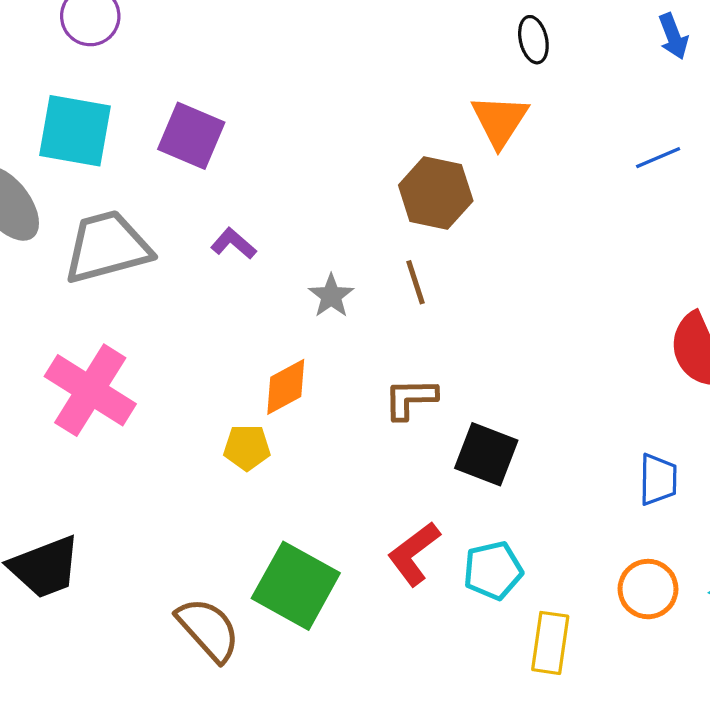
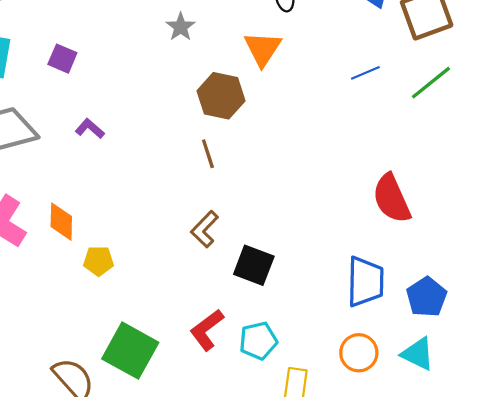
purple square: (191, 136) -> (62, 59), size x0.7
gray star: (331, 296) -> (181, 27), moved
orange diamond: (286, 387) -> (61, 222), moved, turned -60
brown L-shape: (410, 399) -> (205, 229), turned -45
blue trapezoid: (658, 479) -> (365, 282), size x1.5

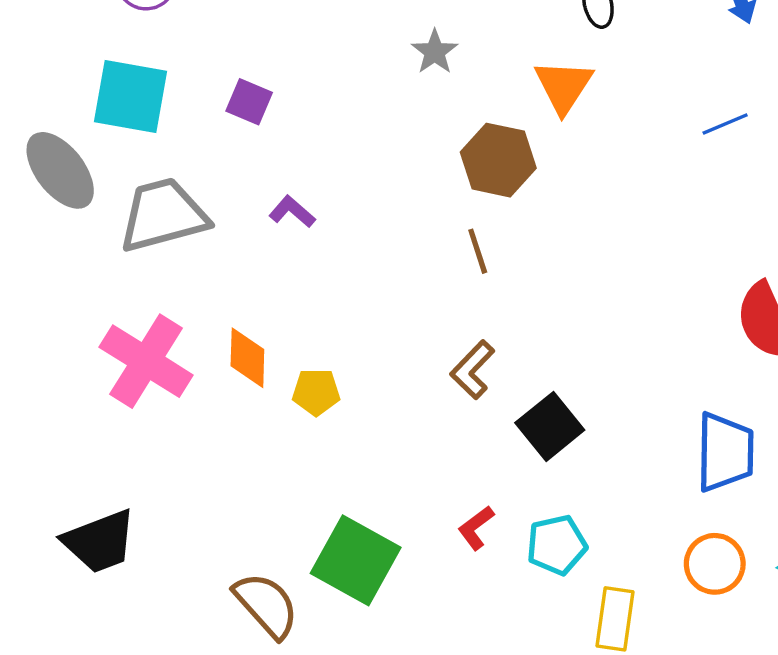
yellow pentagon: (99, 261) -> (316, 392), moved
black square: (254, 265) -> (550, 426), turned 30
red L-shape: (207, 330) -> (476, 528), size x0.7

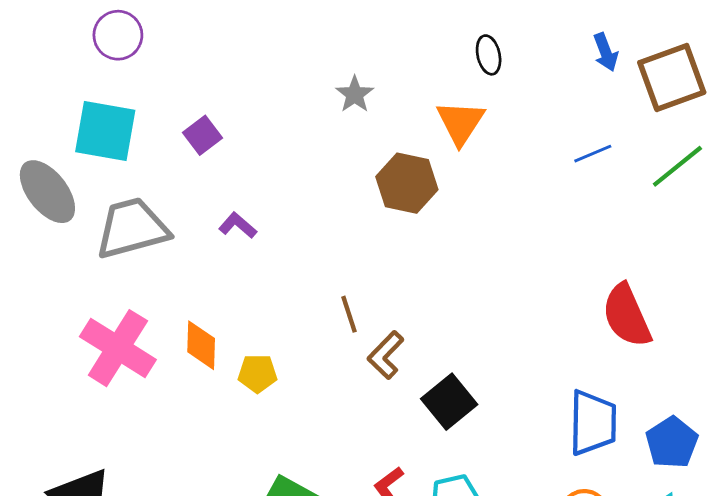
purple square: (249, 102) -> (202, 135), turned 30
brown line: (478, 251) -> (349, 314), moved

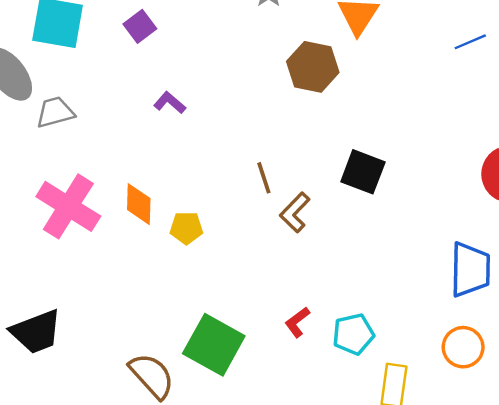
gray trapezoid: (132, 228) -> (55, 112), moved, size x0.6
black square: (449, 402) -> (363, 172), moved, turned -30

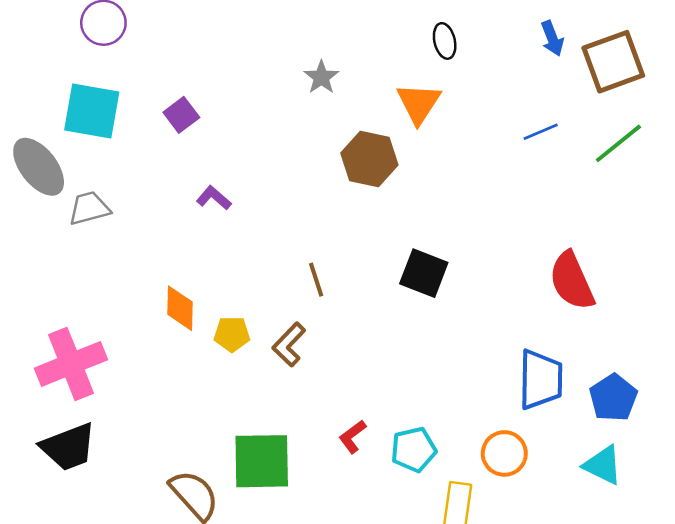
pink cross: (68, 206) -> (71, 364), moved, turned 36
brown L-shape: (295, 212) -> (289, 344), moved
green square: (214, 345) -> (262, 461), turned -30
orange circle: (463, 347) -> (504, 453), moved

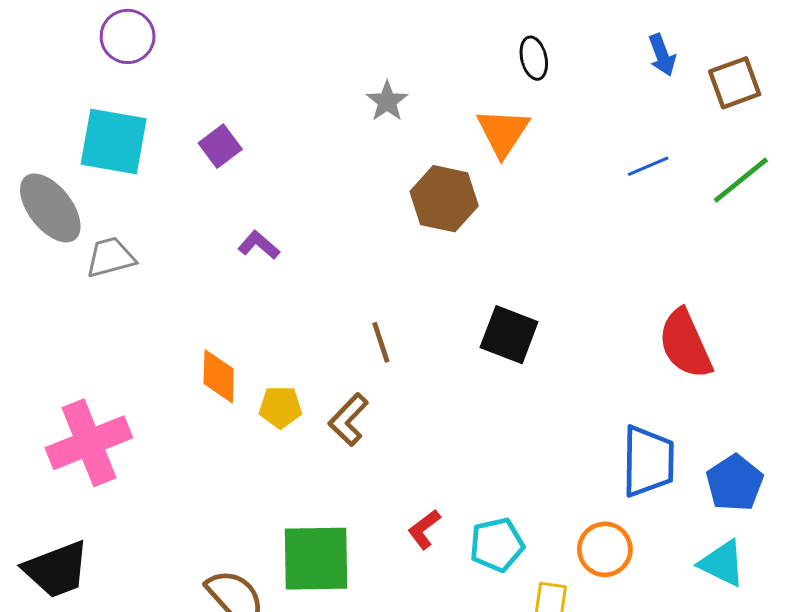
brown square: (613, 62) -> (735, 83), size x0.7
black trapezoid: (68, 447) -> (56, 569), moved

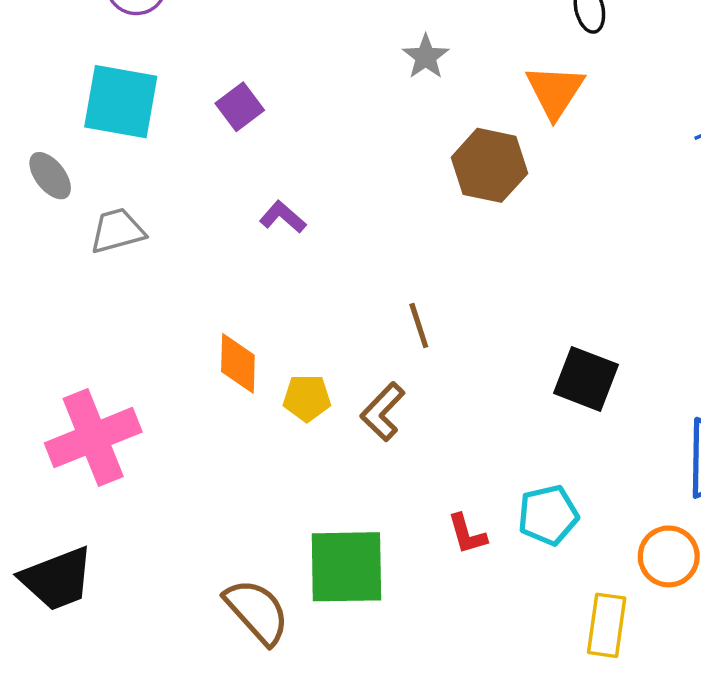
gray ellipse: (50, 208) -> (50, 176), size x0.6
black square: (509, 335) -> (586, 379), moved
red L-shape: (424, 529) -> (467, 534), turned -69
cyan pentagon: (497, 545) -> (548, 515), moved

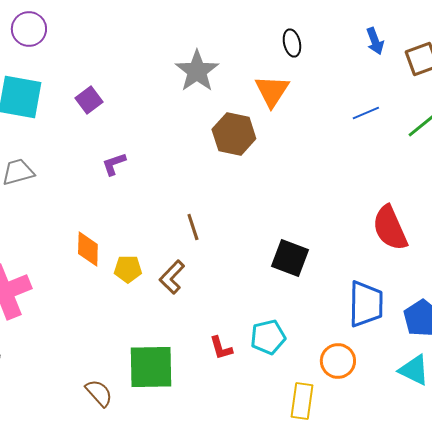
gray star: (426, 57) -> (197, 71), size x1.6
purple L-shape: (283, 217) -> (114, 164), turned -60
brown semicircle: (257, 612) -> (99, 393), size x0.7

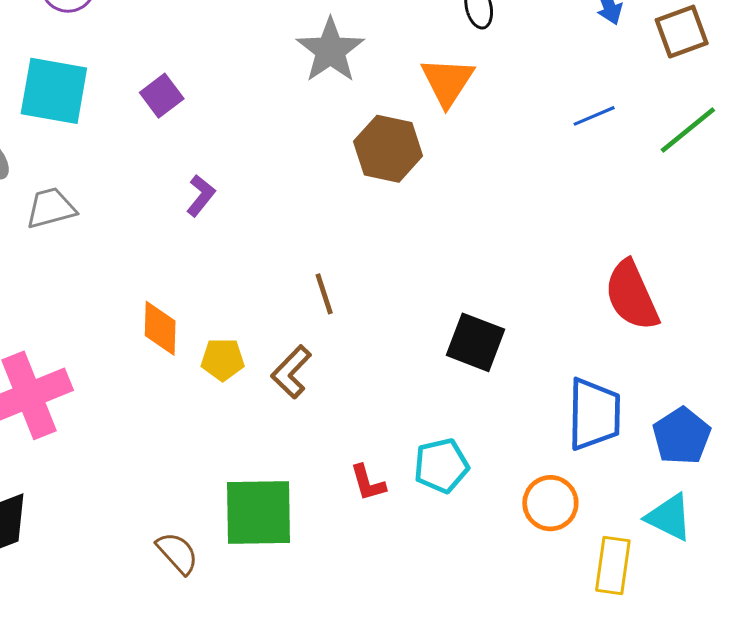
purple L-shape: (114, 164) -> (201, 196), turned 148
yellow rectangle: (302, 401) -> (613, 566), moved

